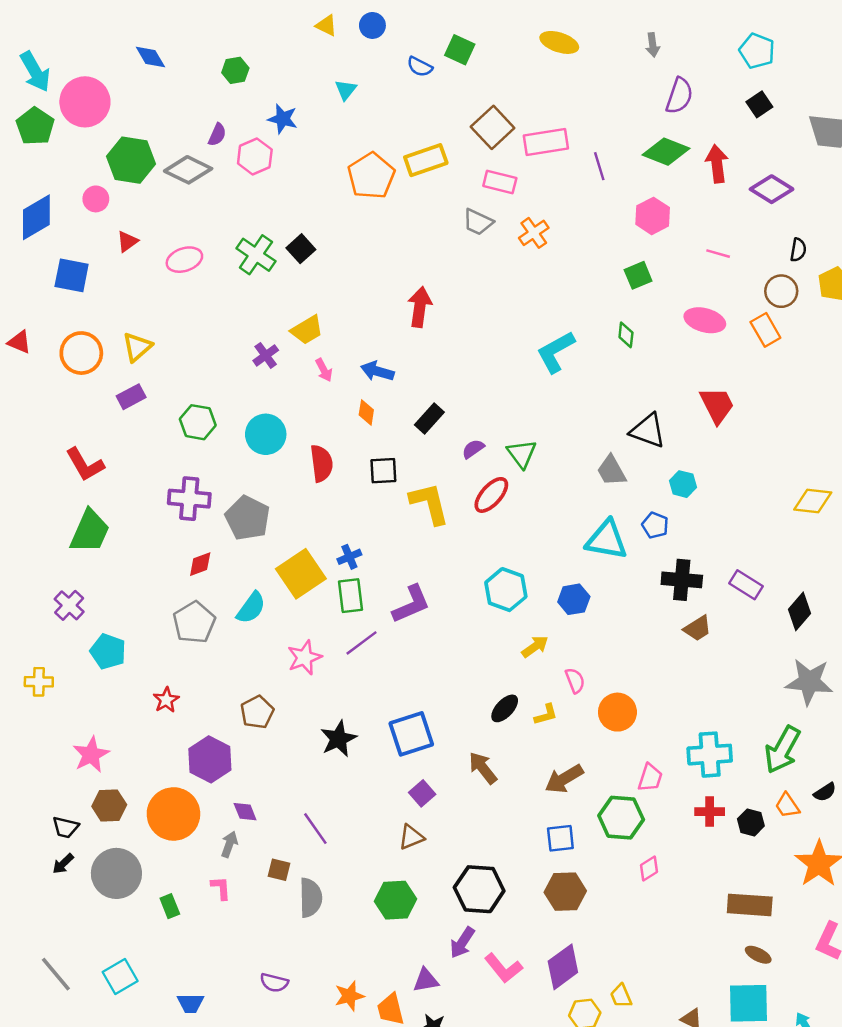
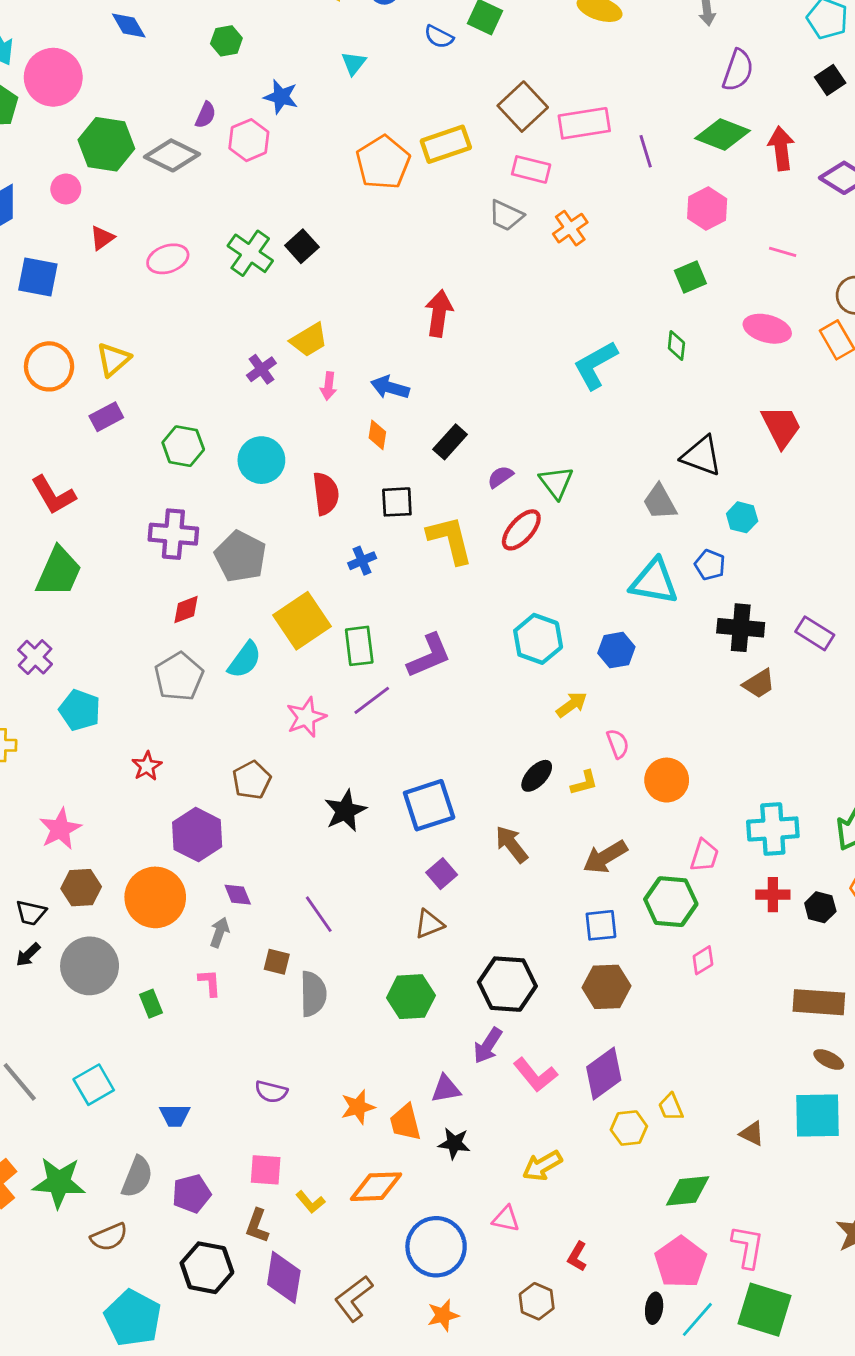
pink arrow: (324, 370) -> (328, 386), turned 35
blue cross: (349, 557) -> (362, 561), moved

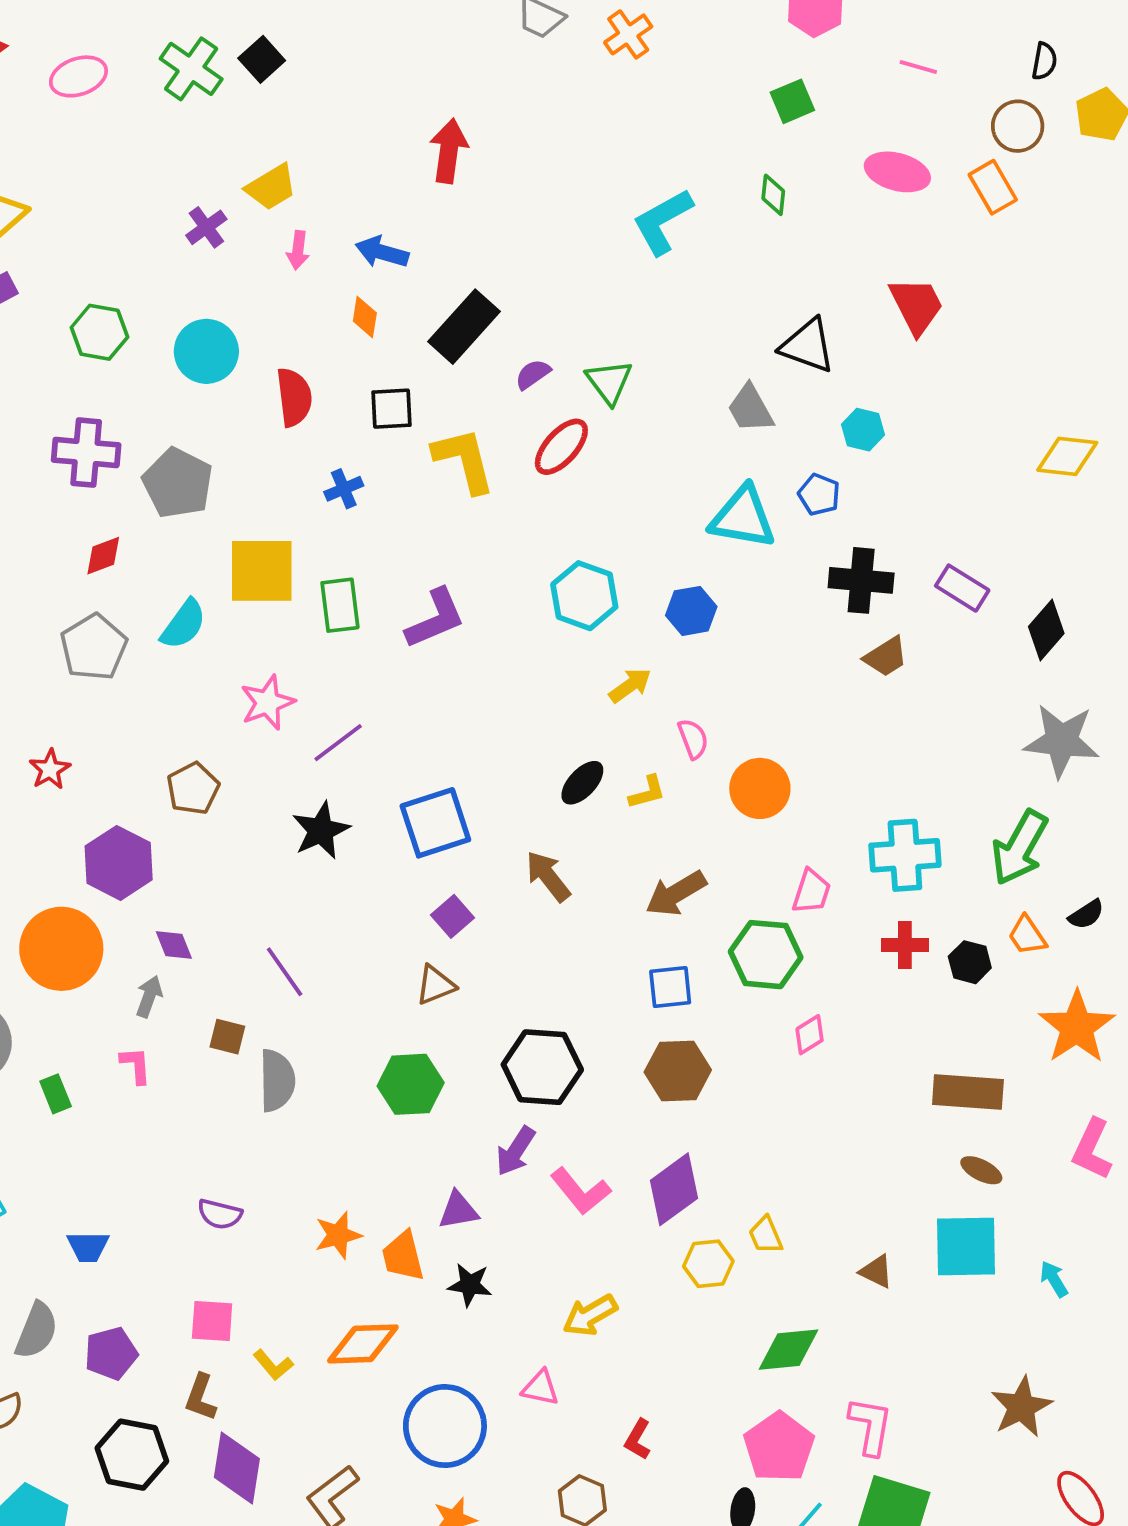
black rectangle: (450, 442) -> (464, 327), size x1.5
yellow square: (302, 621) -> (262, 571), turned 34
purple line: (372, 700) -> (338, 743), moved

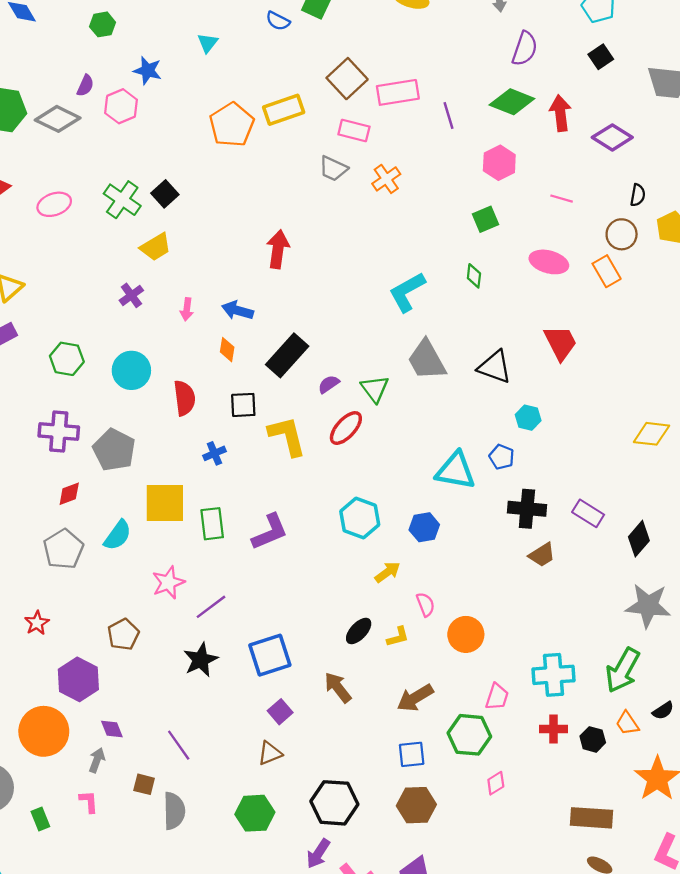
yellow trapezoid: (271, 187) -> (156, 247), moved
gray trapezoid: (750, 409) -> (427, 360), moved, size x1.4

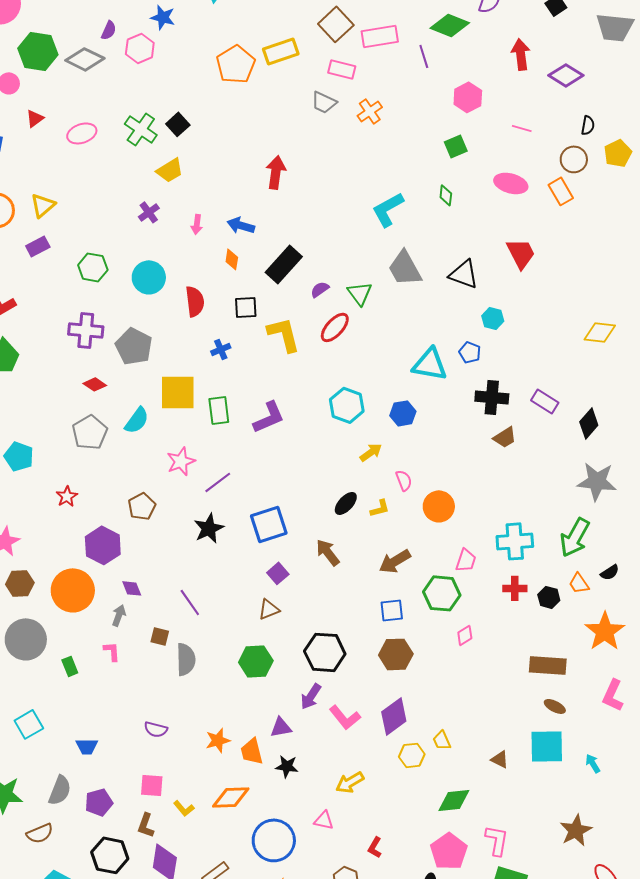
green diamond: (512, 102) -> (450, 25), moved
red diamond: (69, 494) -> (95, 384), turned 55

